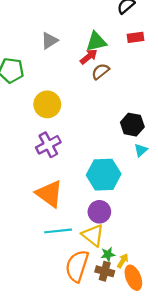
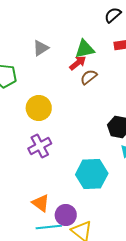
orange triangle: (49, 194) -> (41, 203), moved, size x0.7
purple circle: (99, 212) -> (66, 215), moved

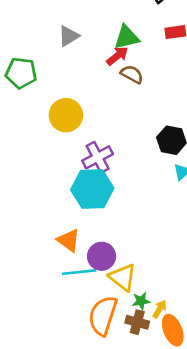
brown semicircle: (89, 77) -> (132, 74), turned 66
purple cross: (40, 146) -> (98, 157), moved
cyan hexagon: (92, 174) -> (92, 189), moved

